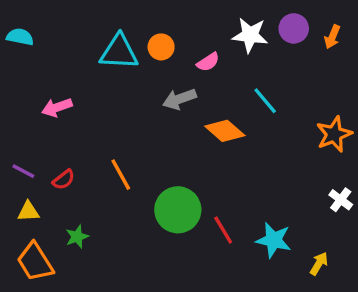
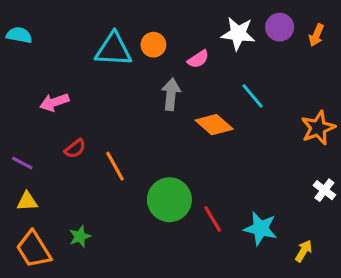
gray arrow: (180, 99) -> (171, 94), turned 116
red semicircle: (64, 180) -> (75, 149), moved
green star: (77, 237) -> (80, 236), moved

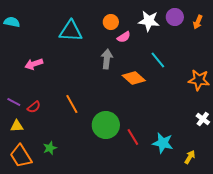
orange circle: (153, 45) -> (111, 22), moved
orange star: (318, 128) -> (199, 80), turned 30
red semicircle: (75, 149) -> (34, 107), moved

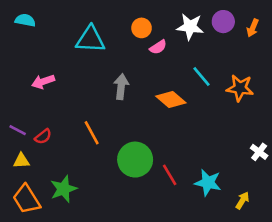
cyan semicircle: (12, 22) -> (25, 20), moved
gray arrow: (107, 59) -> (121, 87), moved
orange star: (199, 80) -> (240, 88), moved
green star: (50, 148) -> (64, 189), size x1.5

